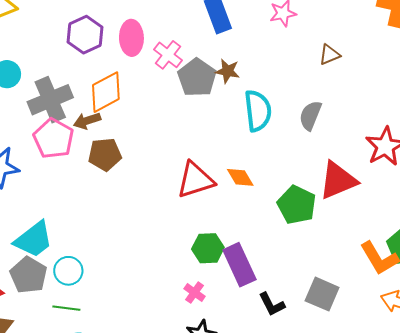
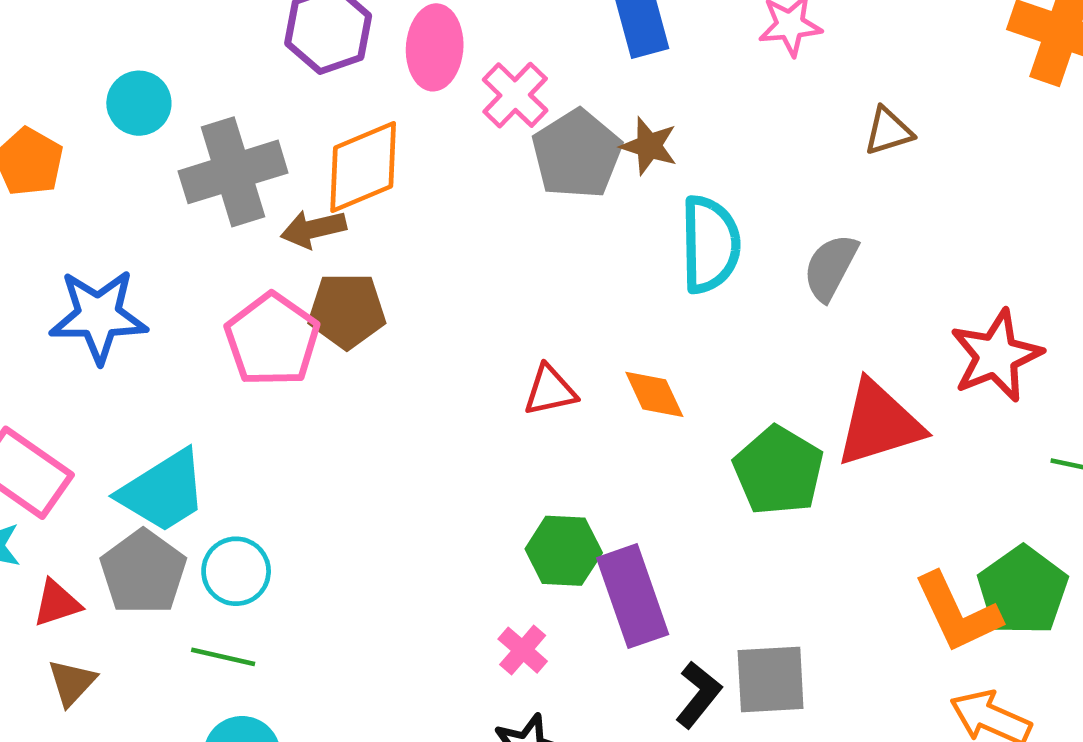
pink pentagon: (53, 139) -> (272, 340), moved
red triangle: (195, 180) -> (550, 390), size x0.6
gray square: (322, 294) -> (771, 679), moved, turned -32
black L-shape: (272, 304) -> (698, 695), turned -120

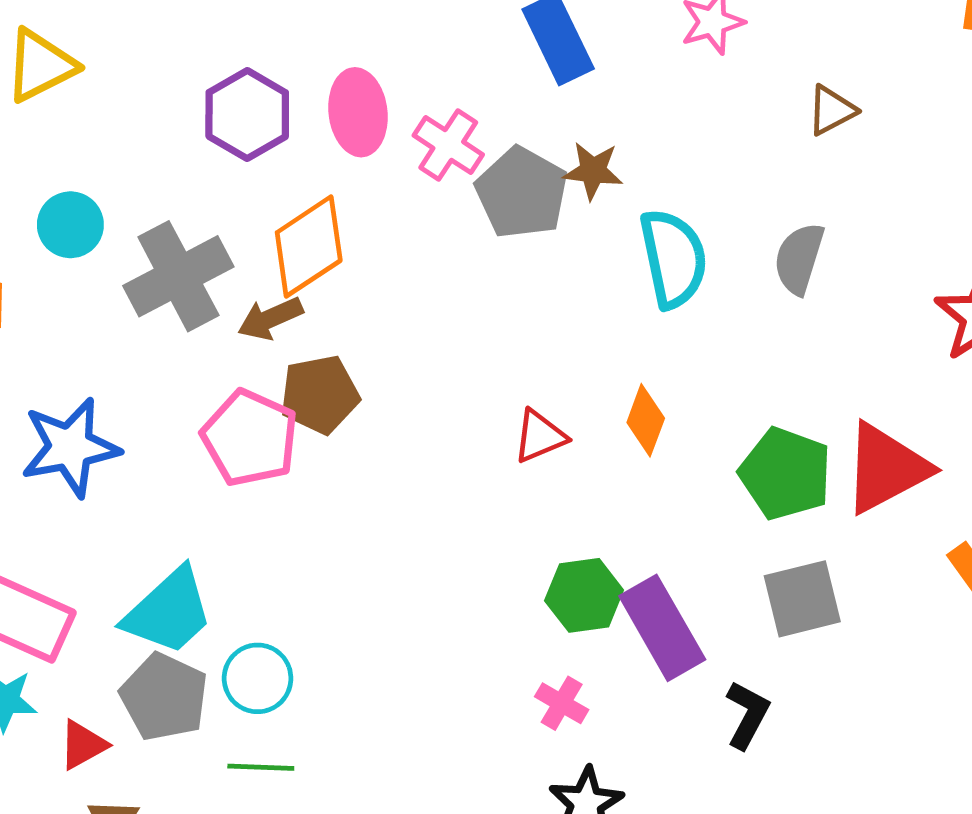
orange diamond: (654, 394) -> (646, 420), turned 56
red triangle: (879, 423) -> (886, 468), moved
gray square: (771, 679) -> (802, 599), moved

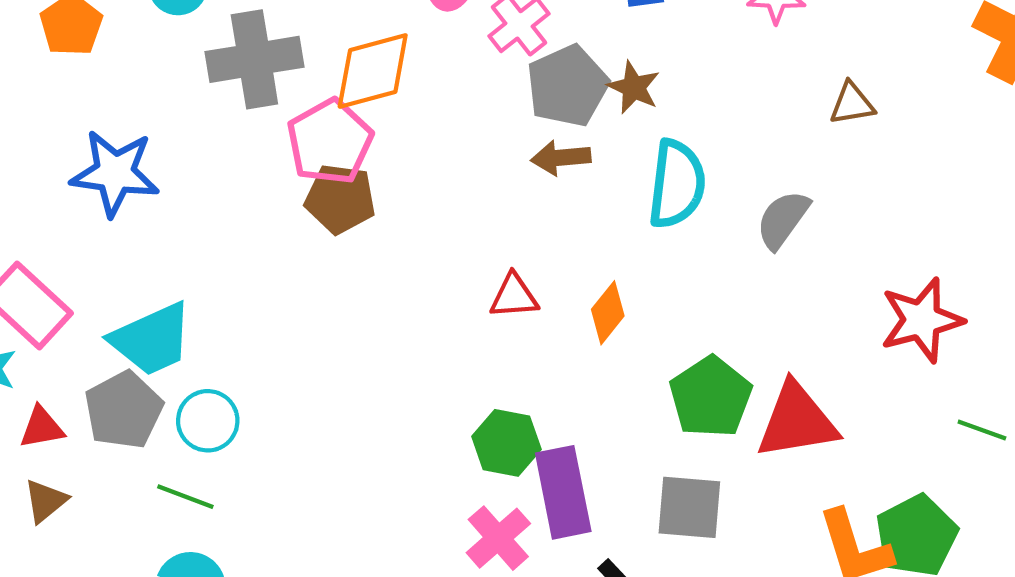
brown arrow: (270, 318) -> (561, 158), moved
pink pentagon: (250, 438) -> (330, 142), moved
pink cross: (562, 703) -> (498, 538), moved, size x1.4

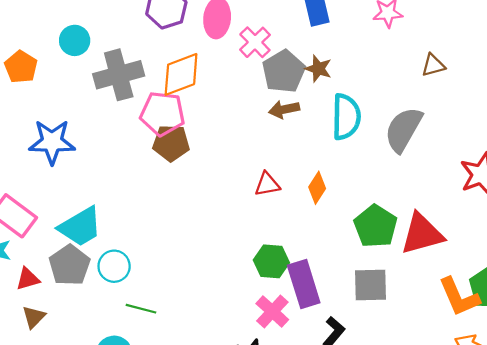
pink pentagon: (330, 142) -> (162, 114), turned -30
gray semicircle: (783, 220) -> (403, 129), size x1.4
green line: (185, 497) -> (141, 309), moved

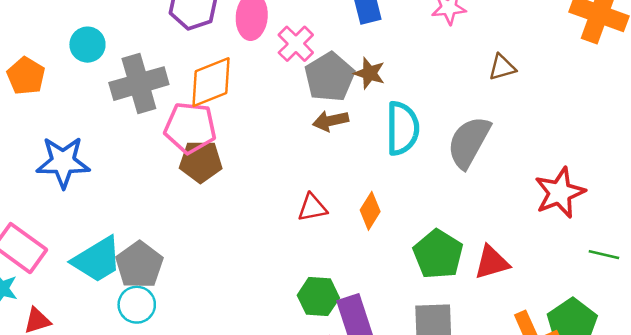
red triangle: (422, 234) -> (492, 262), size x0.7
gray pentagon: (70, 265) -> (139, 265), moved

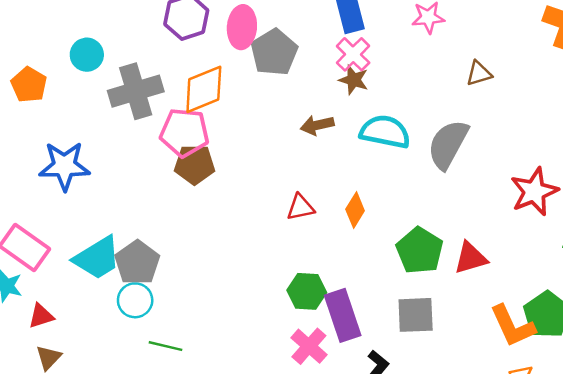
pink cross: (296, 44) -> (353, 54), moved
gray pentagon: (329, 77) -> (274, 52), moved
cyan semicircle: (402, 128) -> (385, 132), turned -78

